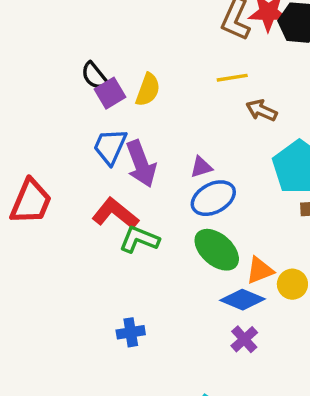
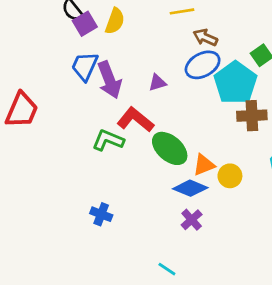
blue ellipse: (213, 198) -> (203, 65), moved
red L-shape: (115, 214) -> (135, 120), moved
blue cross: (131, 332) -> (101, 214), turned 30

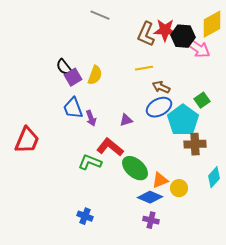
blue trapezoid: (85, 66) -> (73, 108), turned -45
purple arrow: (109, 80) -> (91, 118), size x0.6
purple cross: (192, 220) -> (151, 220), turned -35

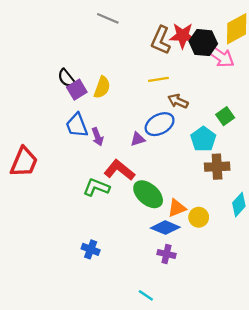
blue ellipse: (159, 107) -> (160, 124), moved
cyan pentagon: (183, 120) -> (203, 139), size x0.7

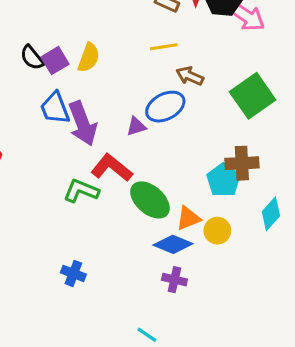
black semicircle: (66, 78) -> (32, 58), moved
green square: (225, 116) -> (253, 96), size x1.8
purple arrow: (98, 137) -> (83, 123), size x1.8
cyan pentagon: (203, 139) -> (223, 180), moved

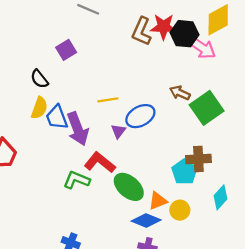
yellow line: (164, 47) -> (108, 100), moved
yellow semicircle: (89, 58) -> (39, 108), moved
purple square: (55, 61) -> (66, 50), moved
brown arrow: (190, 76) -> (180, 93), moved
purple triangle: (136, 126) -> (118, 131), turned -35

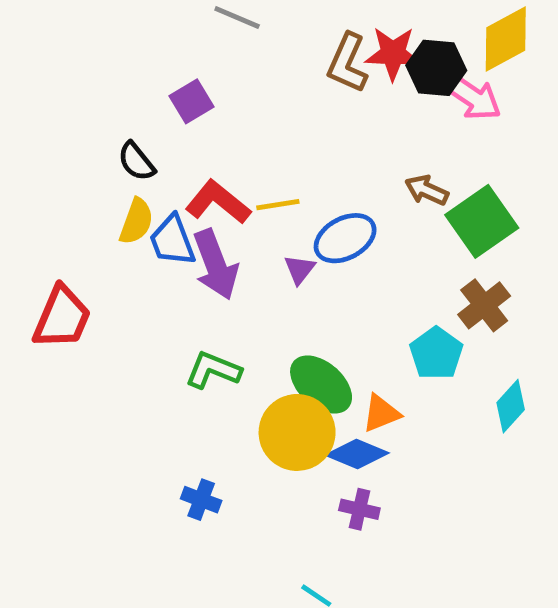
brown cross: (198, 159) -> (484, 305), moved, turned -35
red L-shape: (100, 163) -> (218, 202), moved
yellow circle: (180, 210) -> (297, 432), moved, size x1.8

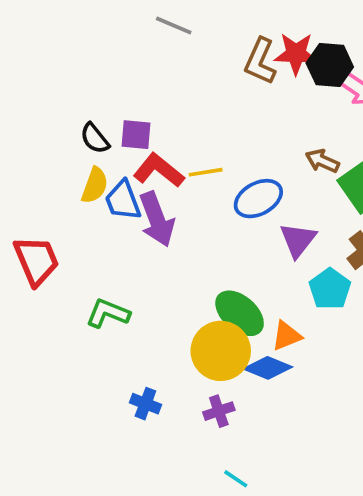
purple square: (192, 101) -> (136, 135), moved, turned 36
purple triangle: (299, 269) -> (298, 240), moved, size x1.5
red trapezoid: (62, 317) -> (36, 261), turned -46
green L-shape: (213, 370) -> (108, 313), moved
purple cross: (359, 509) -> (219, 411), moved, turned -32

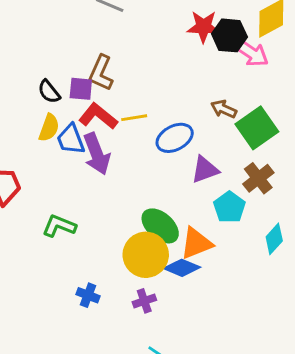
brown L-shape: (260, 61) -> (101, 73), moved
purple triangle: (298, 240) -> (205, 170), turned 32
orange triangle: (287, 336) -> (196, 243), size x1.4

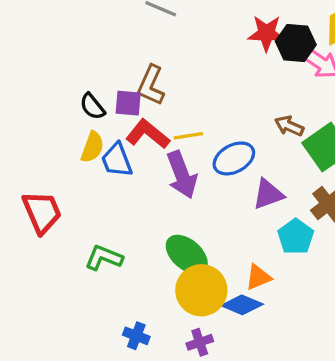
purple arrow: (97, 154) -> (182, 175), moved
green ellipse: (160, 226) -> (187, 254), moved
orange triangle: (196, 243) -> (258, 277), size x0.7

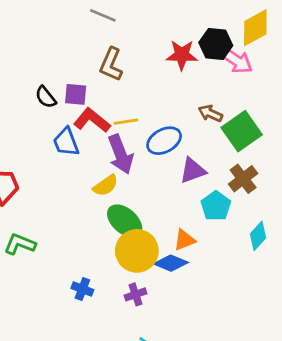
red star: (266, 33) -> (182, 55), moved
brown L-shape: (151, 85) -> (111, 64), moved
yellow semicircle: (92, 147) -> (106, 186), moved, turned 35
green L-shape: (104, 258) -> (20, 244), moved

